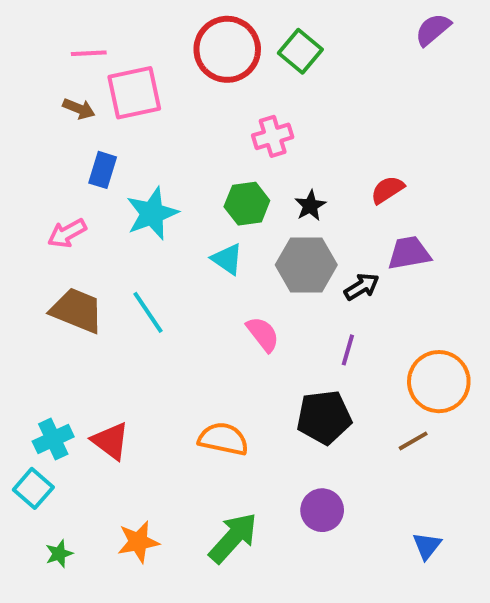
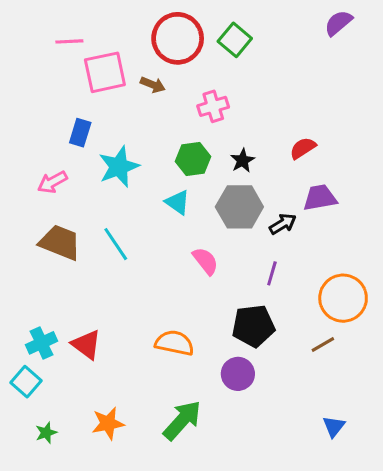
brown arrow: (79, 109) -> (153, 85), moved
purple circle: (322, 510) -> (238, 374), moved

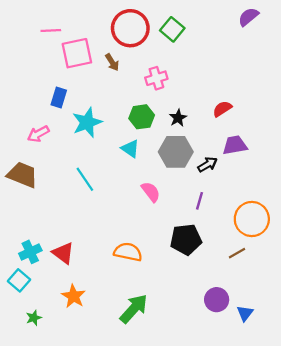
brown arrow: (153, 85) -> (112, 62), turned 36
brown trapezoid: (60, 242) -> (22, 175), moved
purple circle: (238, 374) -> (217, 300), moved
orange star: (108, 423) -> (73, 296), moved, turned -30

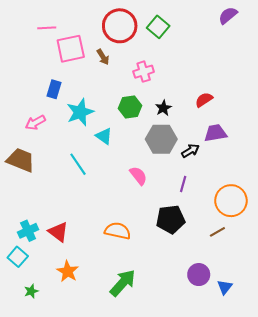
cyan triangle: (130, 149) -> (104, 136), moved

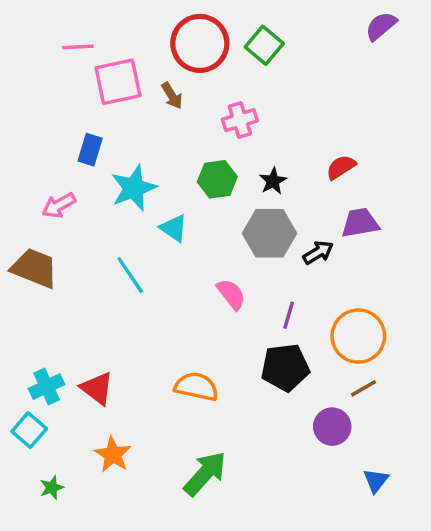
purple line: (183, 184) -> (289, 315), moved
orange circle: (231, 201) -> (358, 336), moved
purple circle: (199, 275) -> (332, 427), moved

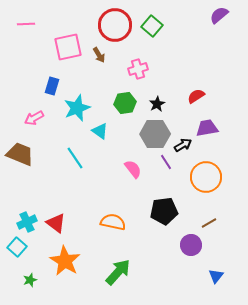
pink line: (78, 47) -> (26, 24), moved
purple line: (289, 315) -> (166, 162), moved, turned -49
orange circle: (358, 336) -> (206, 177), moved
orange star: (113, 454) -> (65, 261), size x1.4

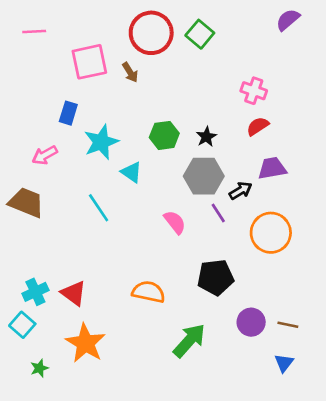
pink cross: (138, 69) -> (254, 91), moved, turned 36
brown line: (209, 223) -> (288, 325), moved, turned 42
green arrow: (118, 272) -> (189, 341), moved

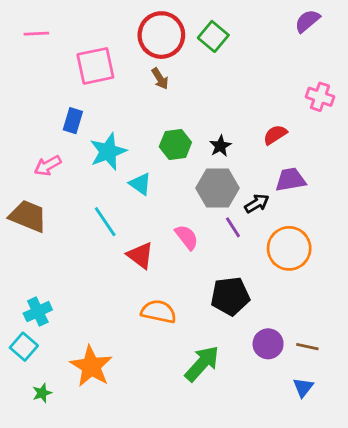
brown arrow: (130, 72) -> (160, 79), moved
pink cross: (254, 91) -> (320, 97), moved
red triangle: (74, 293) -> (140, 255), moved

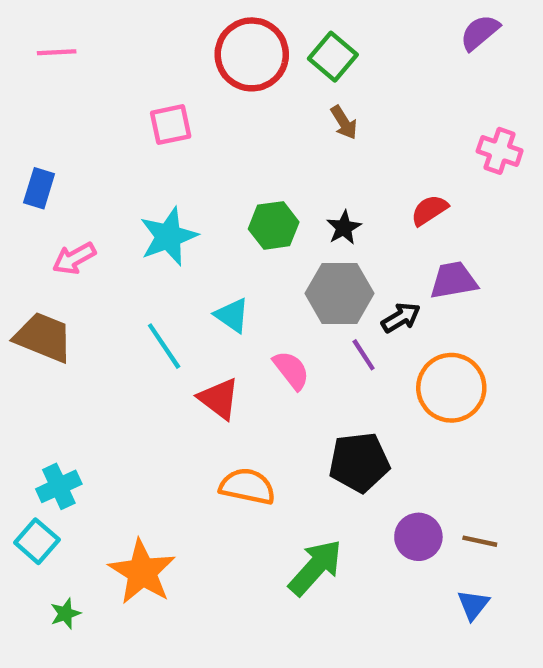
pink square: (95, 66) -> (171, 125), moved, size x0.7
brown arrow: (160, 79) -> (344, 122), moved
blue rectangle: (73, 121) -> (39, 188), moved
cyan triangle: (140, 184) -> (232, 315), moved

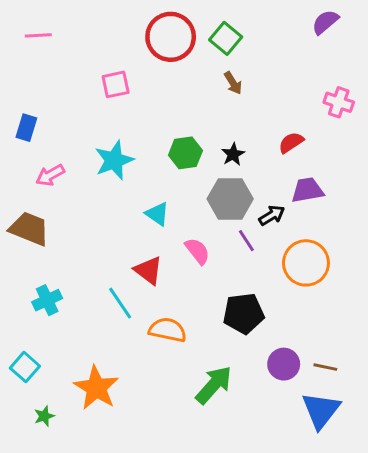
cyan line: (164, 346) -> (120, 303), moved
cyan cross: (59, 486) -> (47, 300), moved
blue triangle: (473, 605) -> (321, 410), size x1.8

